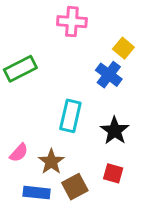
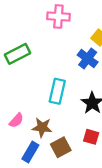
brown star: (51, 162) -> (42, 127), turned -30
blue rectangle: (37, 193) -> (30, 152), turned -66

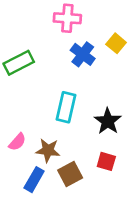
blue cross: (88, 59) -> (83, 54), moved

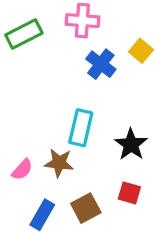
green rectangle: (19, 63) -> (24, 34), moved
brown star: (48, 150) -> (59, 163), moved

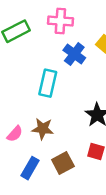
cyan rectangle: (81, 128) -> (48, 83), moved

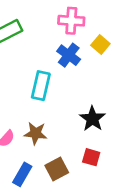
pink cross: (60, 21) -> (71, 21), moved

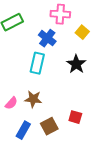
blue cross: (69, 55) -> (47, 38), moved
black star: (92, 119) -> (76, 64), moved

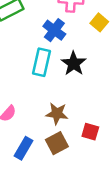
black star: (76, 64) -> (74, 64), moved
brown star: (33, 99) -> (57, 114), moved

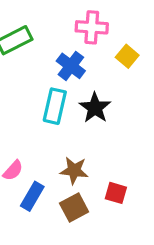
blue rectangle: (24, 148) -> (32, 196), moved

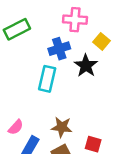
blue cross: (71, 66) -> (59, 49), turned 35
black star: (95, 108) -> (86, 66), moved

